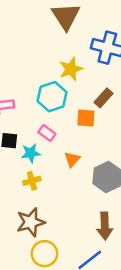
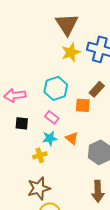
yellow star: (71, 69) -> (71, 52), moved
cyan star: (31, 153) -> (50, 138), moved
orange triangle: (72, 159) -> (72, 138), turned -32

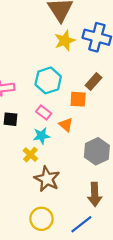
orange triangle: (72, 138) -> (66, 125), moved
yellow cross: (40, 155) -> (30, 155), turned -32
brown star: (39, 188) -> (47, 179), moved, turned -30

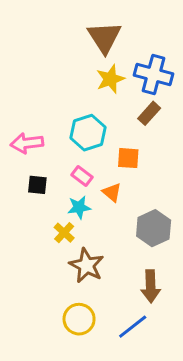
brown rectangle: (94, 82) -> (149, 113), moved

